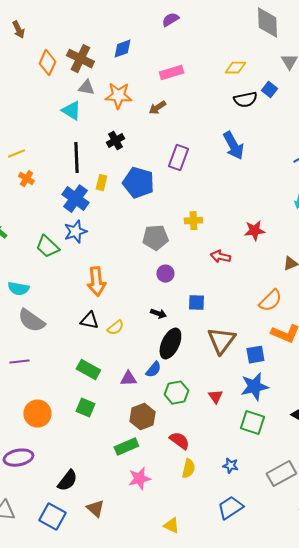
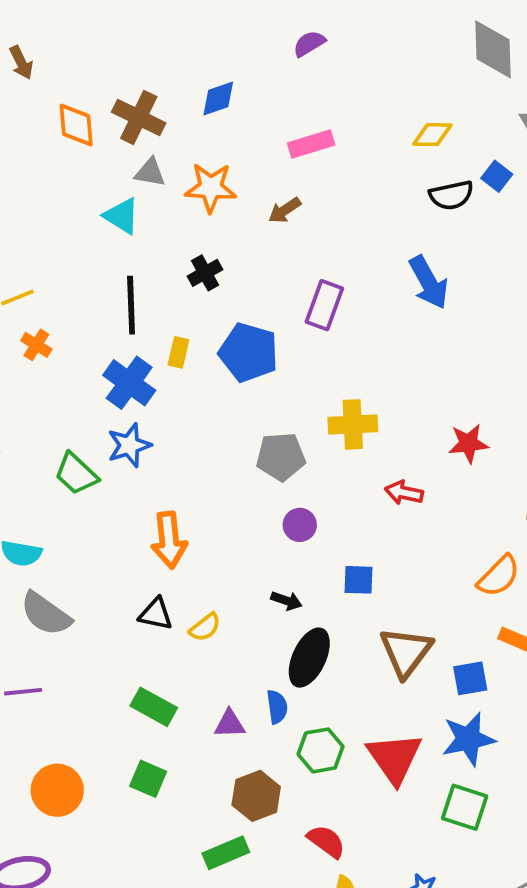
orange diamond: (47, 63) -> (76, 125), turned -30
yellow cross: (193, 221) -> (353, 424), size x1.4
blue semicircle: (153, 370) -> (277, 707), turned -48
red triangle: (215, 397) -> (394, 758), size x2.0

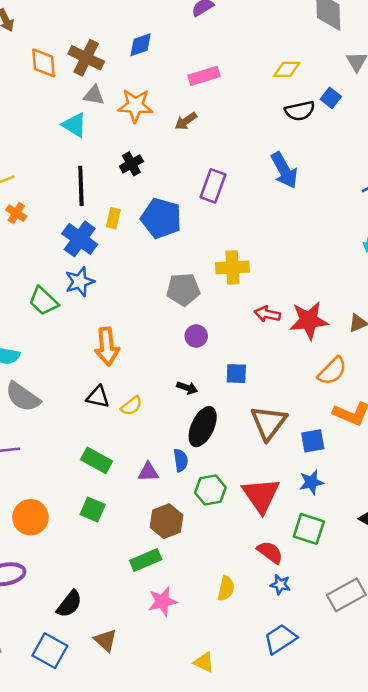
red star: (468, 443) -> (309, 320), moved, size x1.4
blue star: (468, 739) -> (311, 482), size x0.7
red semicircle: (326, 841) -> (270, 552), moved

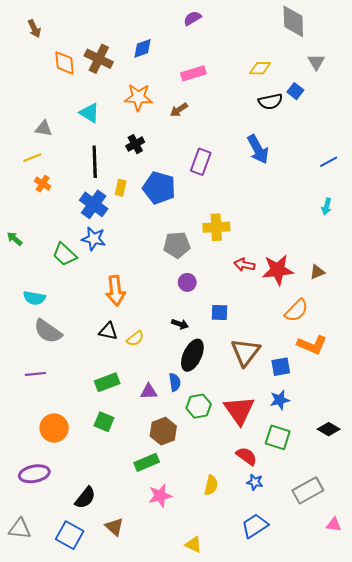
gray triangle: (94, 95) -> (44, 128), moved
blue star: (80, 282) -> (94, 239), turned 30
green rectangle: (97, 460) -> (107, 382), turned -50

